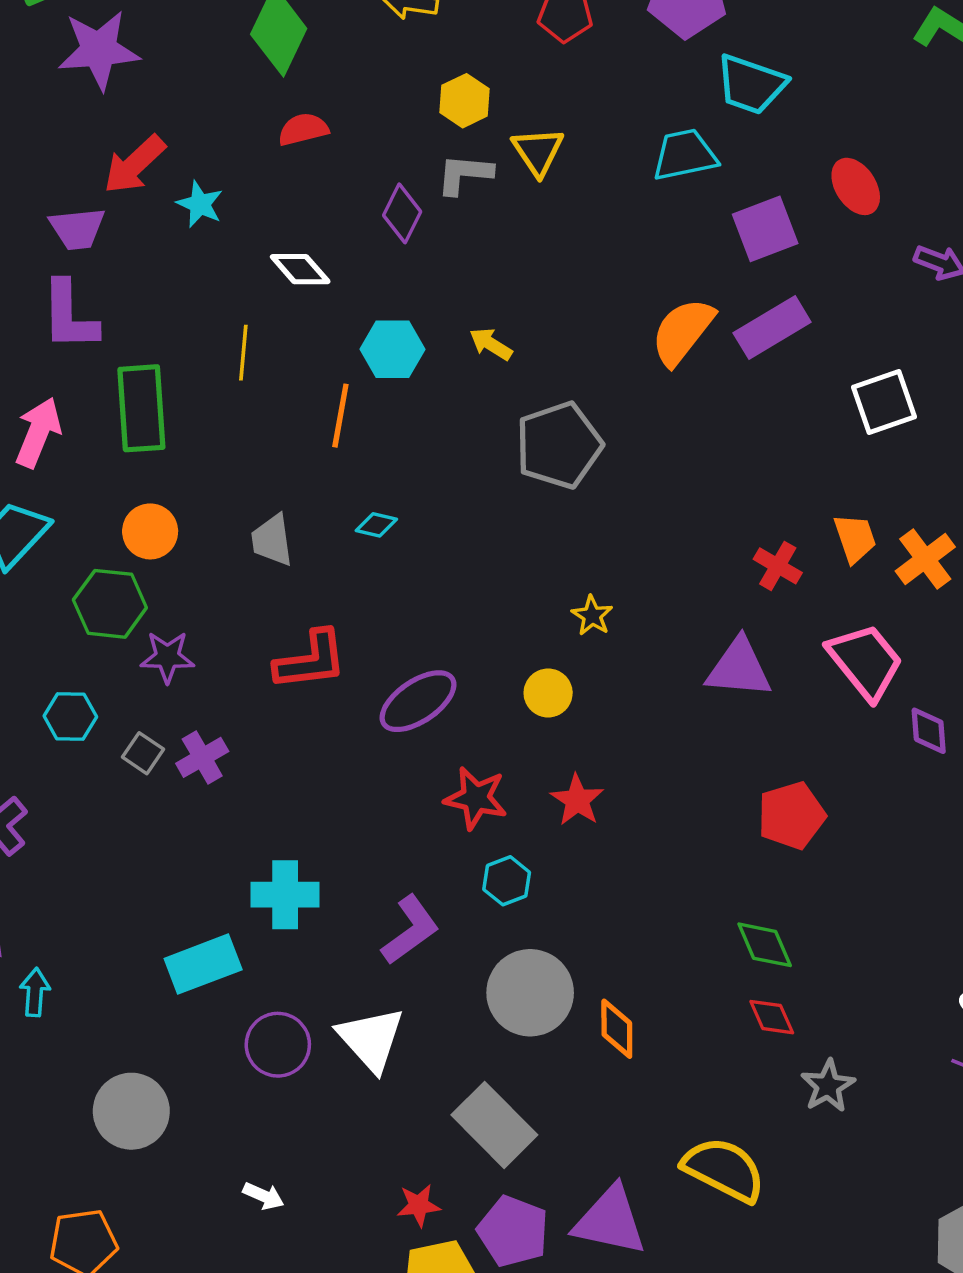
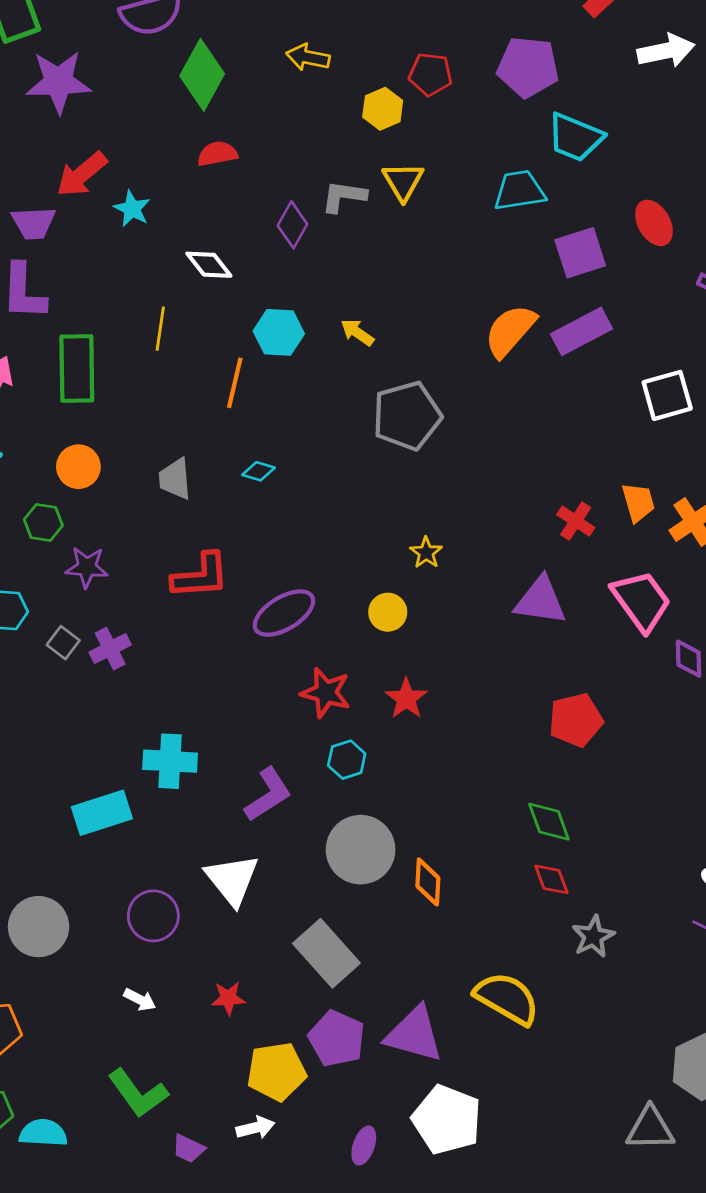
yellow hexagon: (465, 101) -> (383, 109), moved
green hexagon: (110, 604) -> (43, 522), size x0.7
purple circle: (278, 1045) -> (153, 916), moved
red star: (419, 1205) -> (228, 998), moved

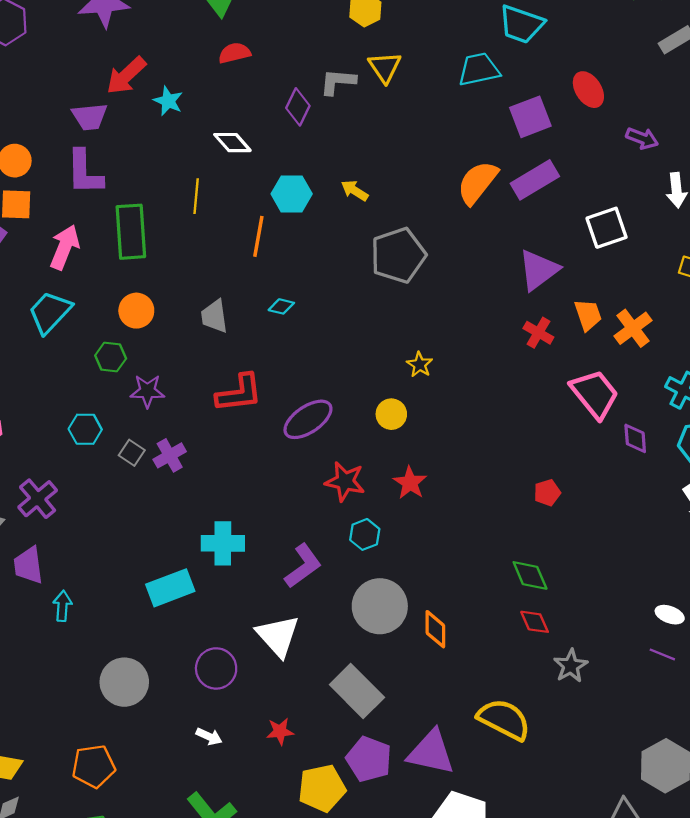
purple triangle: (540, 601) -> (538, 270), moved, turned -42
red pentagon: (576, 720) -> (547, 493), size x0.6

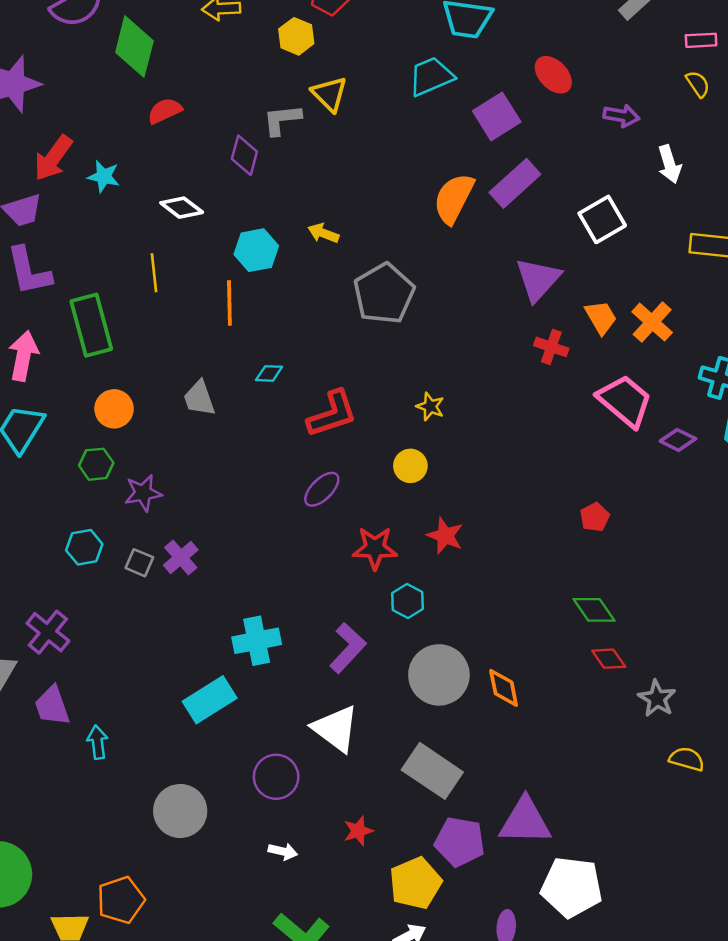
red L-shape: (239, 393) -> (332, 414), moved
purple ellipse: (308, 419) -> (322, 489), size x0.7
purple diamond: (635, 438) -> (678, 440), turned -48
yellow semicircle: (504, 719) -> (687, 759), moved, size x0.6
orange pentagon: (94, 766) -> (121, 900), moved

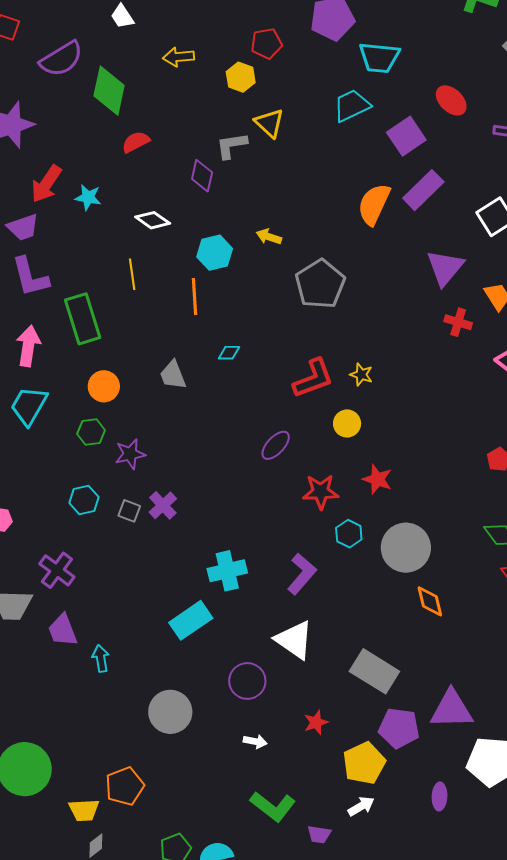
red L-shape: (332, 414) -> (313, 378), moved
gray circle: (439, 675) -> (406, 548), moved

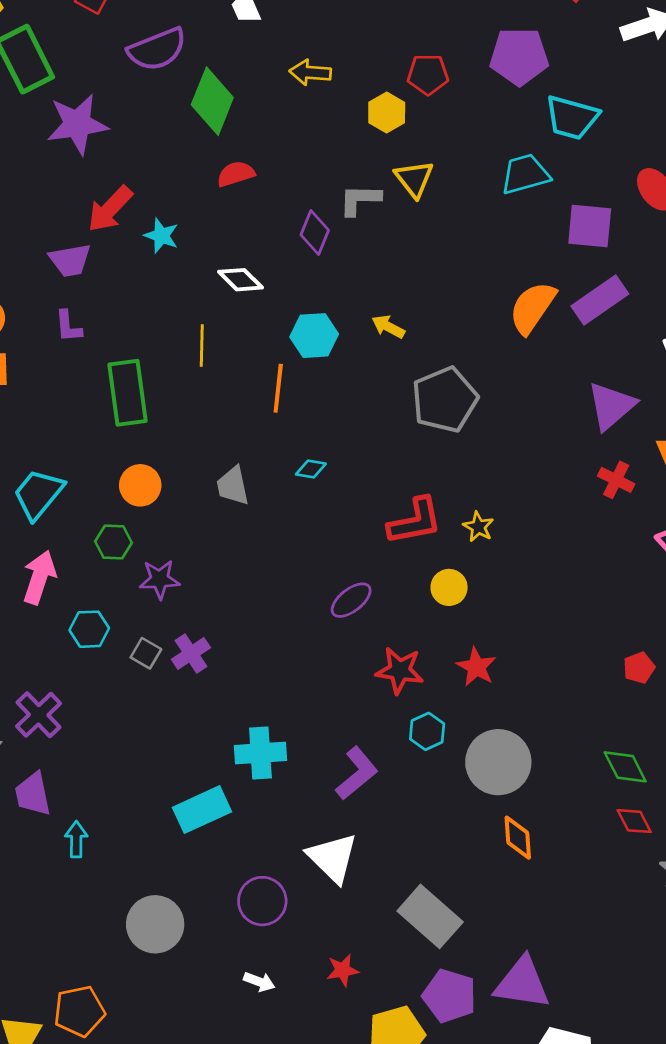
purple square: (406, 136) -> (590, 226), turned 30
purple L-shape: (30, 277) -> (68, 326), size x0.6
pink arrow: (28, 346) -> (39, 577), moved

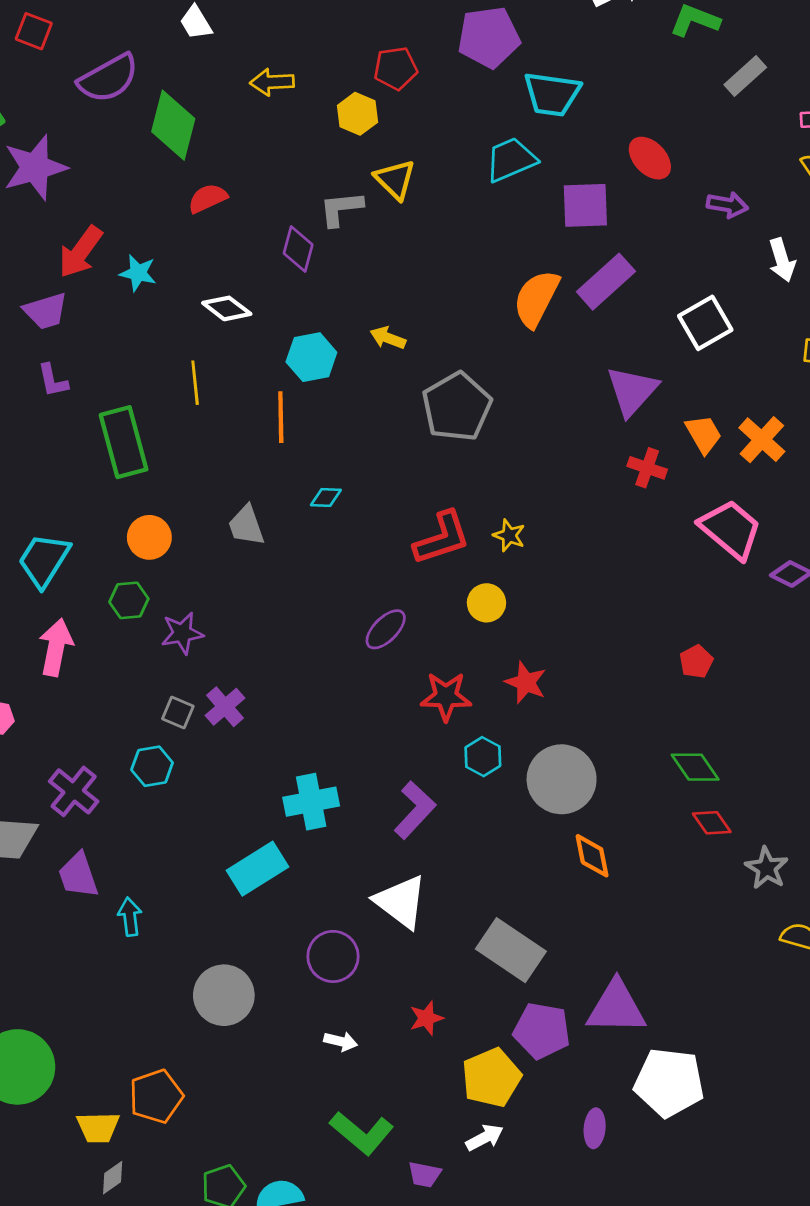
cyan hexagon: (89, 629) -> (152, 766), moved

